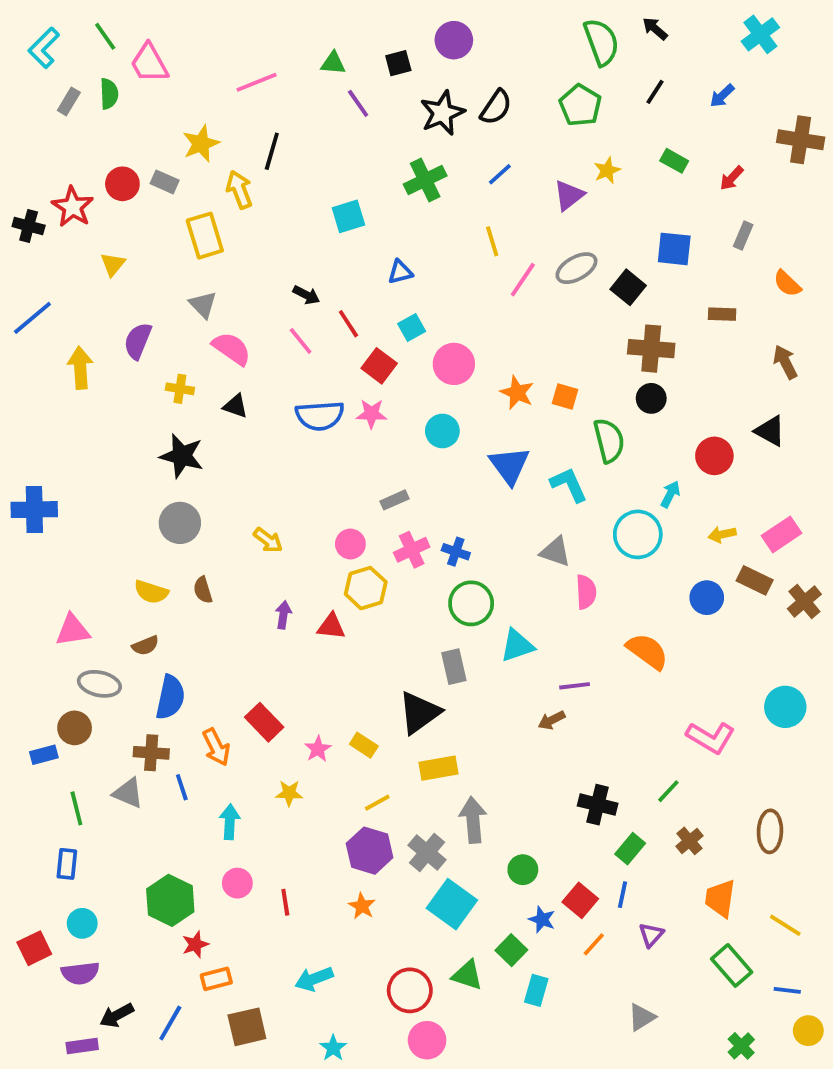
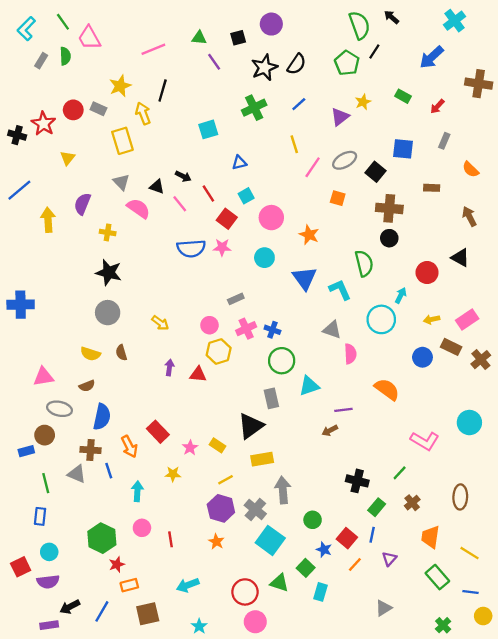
black line: (655, 92) -> (374, 52), moved
blue arrow: (722, 96) -> (432, 57), size x1.6
orange square: (565, 396) -> (338, 198), moved
black triangle: (235, 406) -> (157, 187), moved

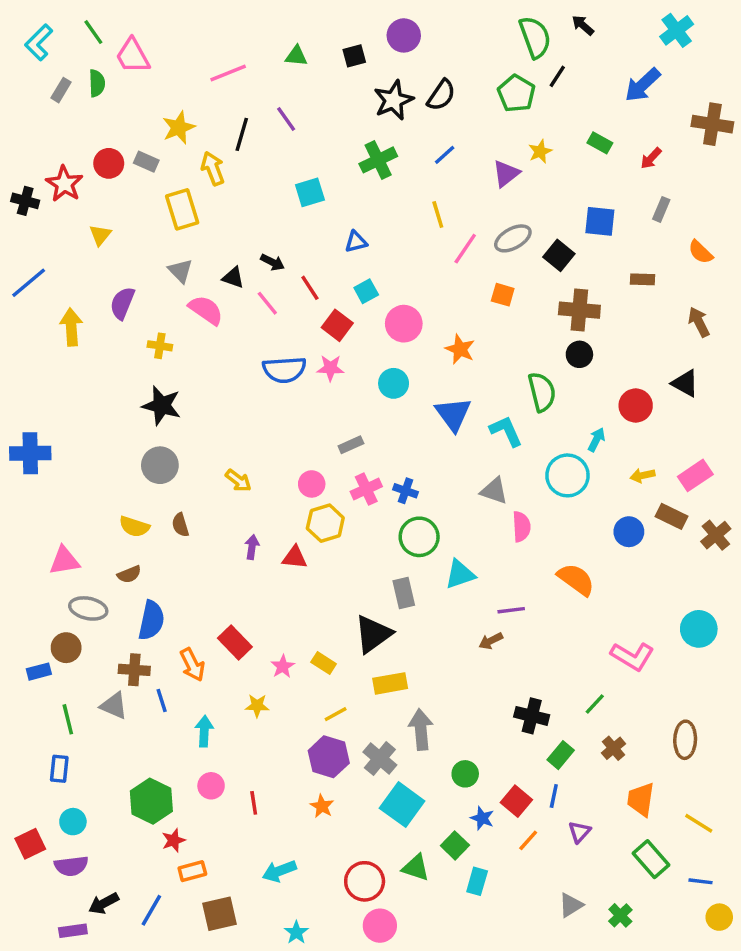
purple line: (214, 62) -> (286, 119), moved
green cross: (443, 625) -> (620, 915), moved

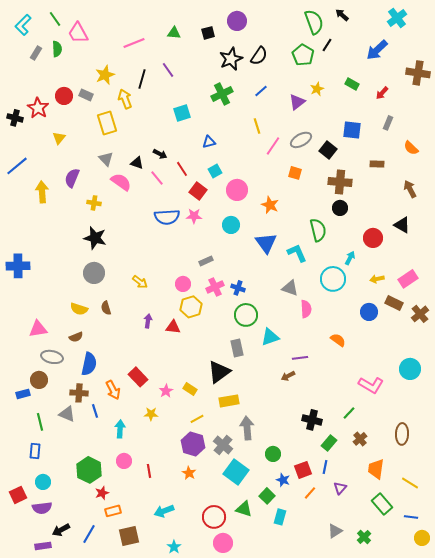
orange semicircle: (576, 579) -> (338, 340), size x0.7
red square: (516, 801) -> (303, 470), turned 30

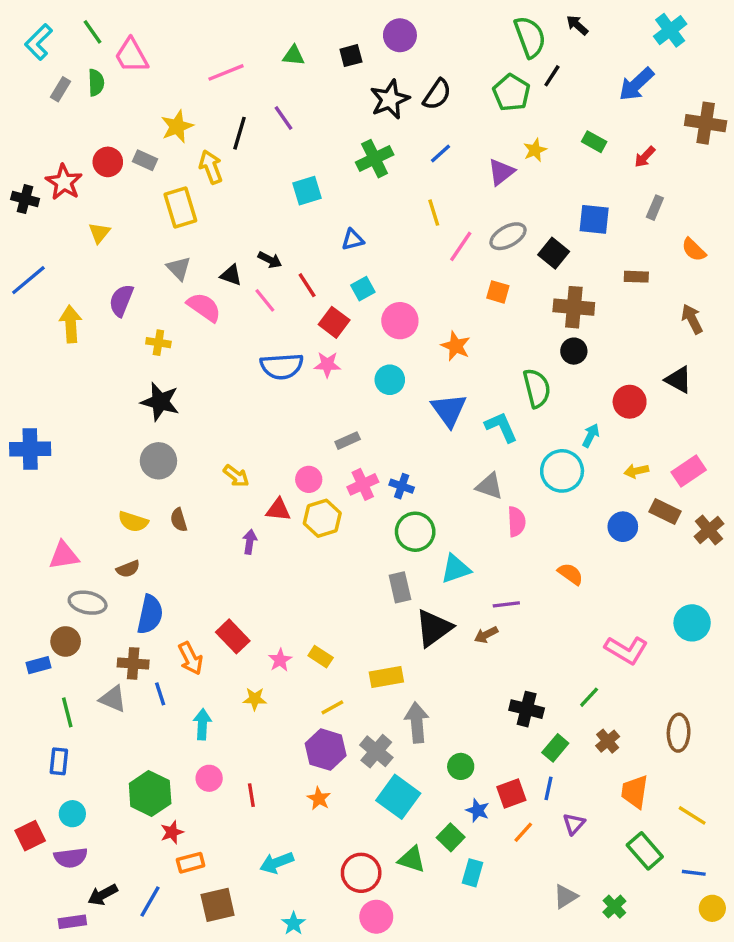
red triangle: (173, 327) -> (278, 510), moved
black triangle: (219, 372) -> (434, 628), moved

